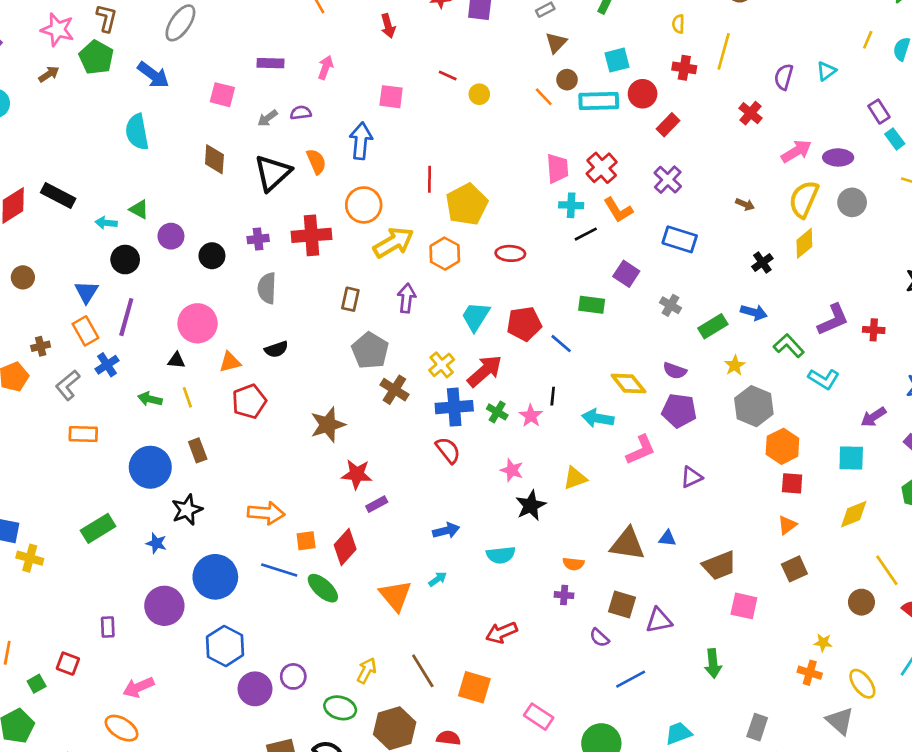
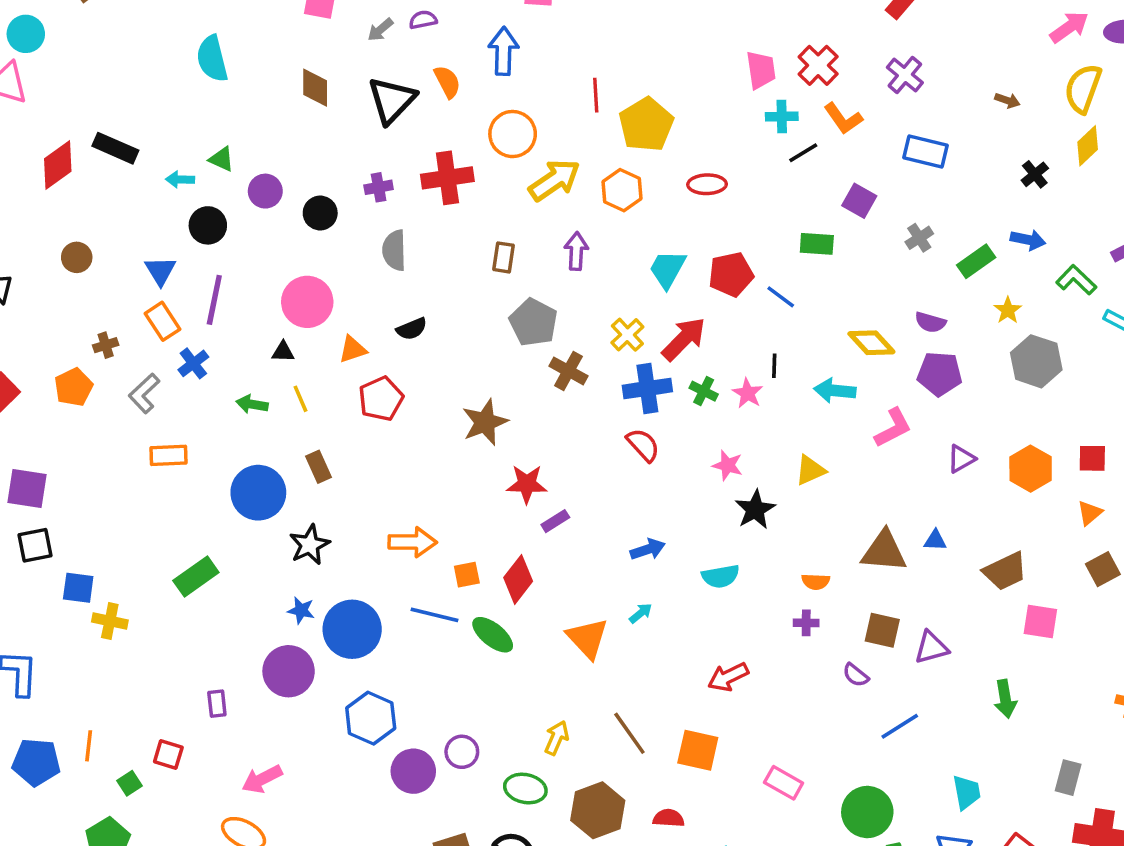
gray cross: (671, 305) -> (919, 238), turned 30
orange hexagon: (782, 446) -> (1031, 469), moved
blue star: (156, 543) -> (301, 610), moved
cyan trapezoid: (679, 733) -> (967, 792), turned 104

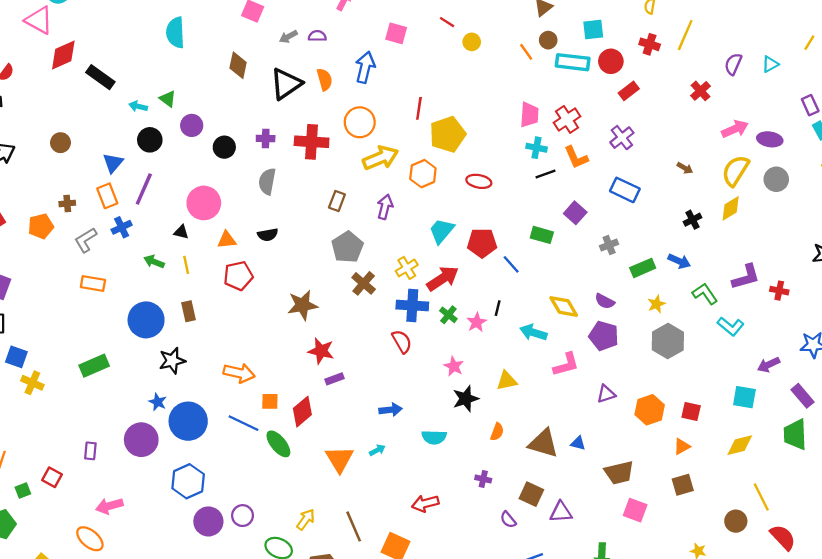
red diamond: (58, 165) -> (63, 55), moved
orange semicircle: (816, 582) -> (497, 432), moved, turned -84

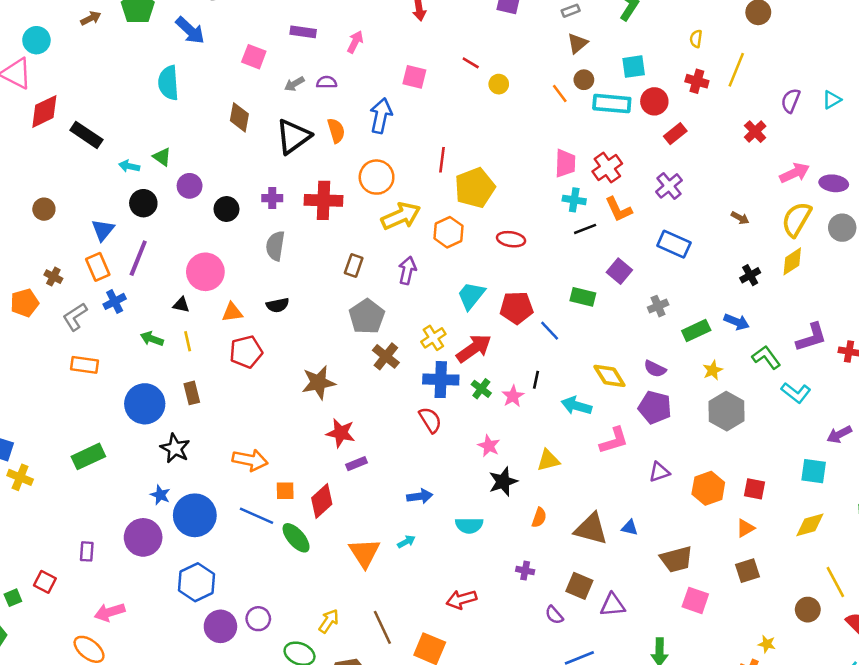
brown cross: (67, 203) -> (53, 277), turned 35
black star: (172, 361) -> (175, 448), turned -30

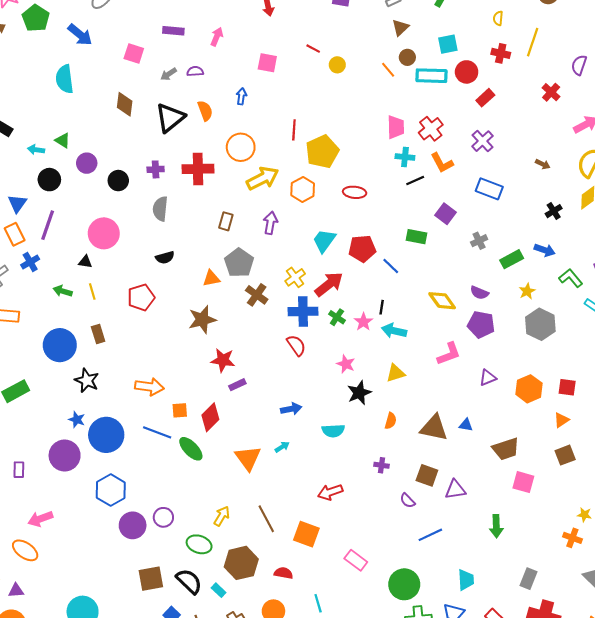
blue arrow: (381, 116) -> (241, 96), size x0.6
orange triangle: (232, 312) -> (211, 278), moved
cyan arrow: (577, 406) -> (394, 331), moved

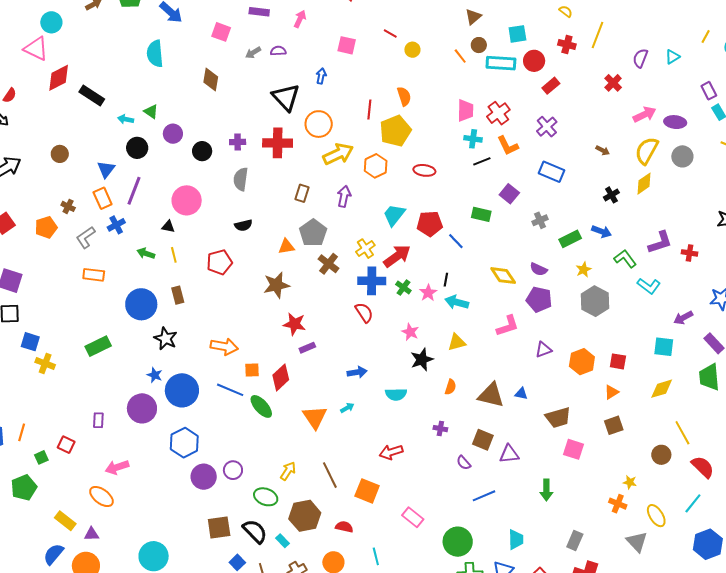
yellow semicircle: (498, 18) -> (566, 11), turned 120
orange semicircle: (205, 111) -> (404, 96), moved
black triangle: (170, 118) -> (286, 97), moved, turned -36

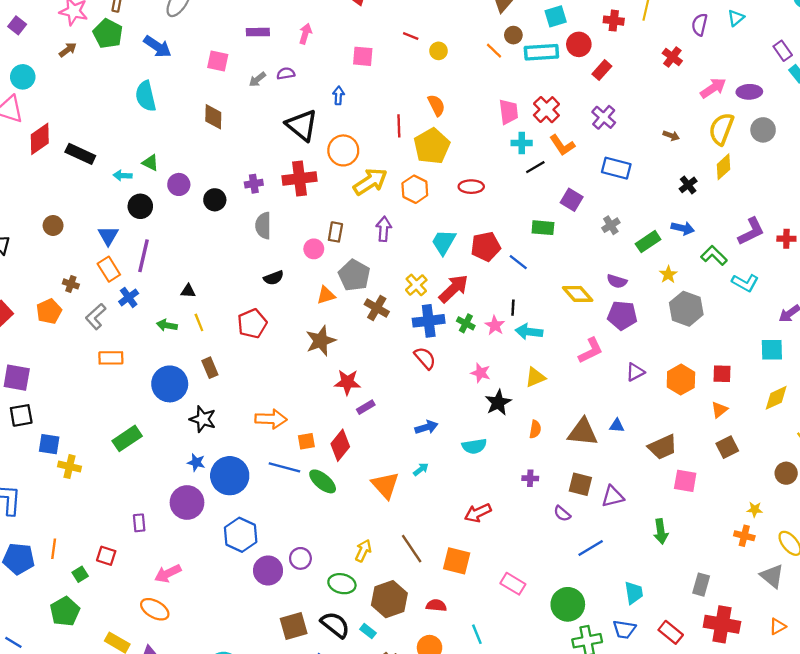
pink circle: (187, 200) -> (314, 249), moved, size x0.6

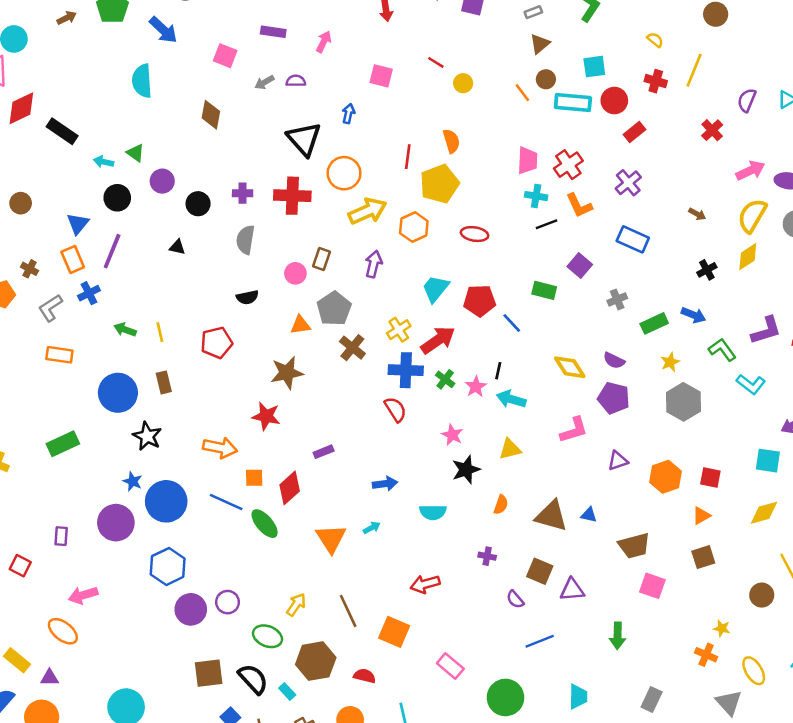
black triangle: (188, 291) -> (177, 247), moved
red star: (347, 382) -> (266, 416), moved

